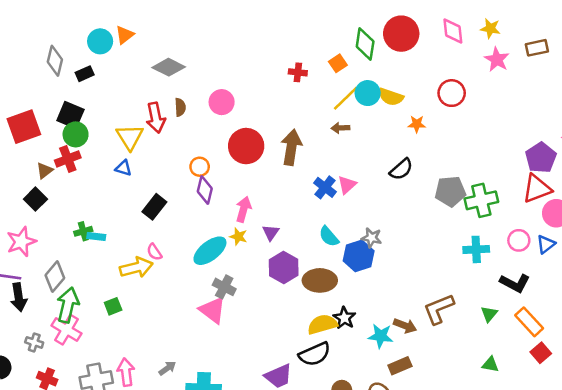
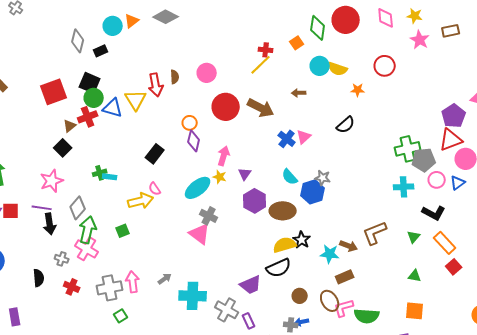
gray diamond: (169, 67) -> (166, 17), moved
yellow line: (346, 98) -> (261, 65), moved
brown arrow: (291, 147) -> (261, 108), turned 108
blue triangle: (123, 168) -> (113, 108), moved, size x1.5
gray pentagon: (450, 191) -> (424, 160), moved

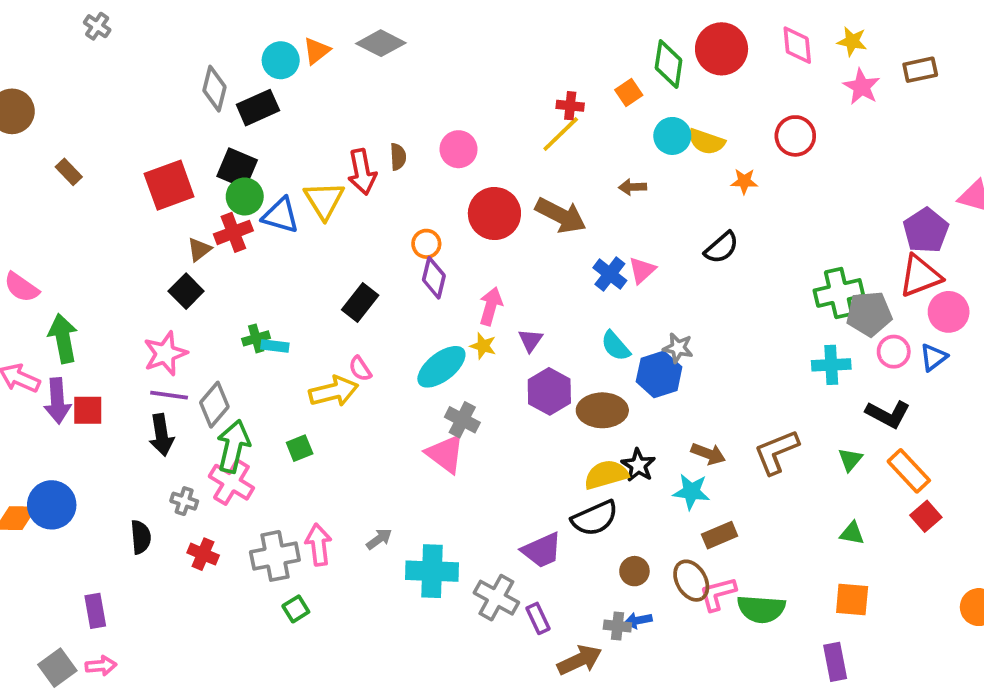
black rectangle: (101, 51) -> (258, 108), size x1.5
purple line: (42, 208) -> (169, 395), moved
brown arrow: (349, 246) -> (708, 454), moved

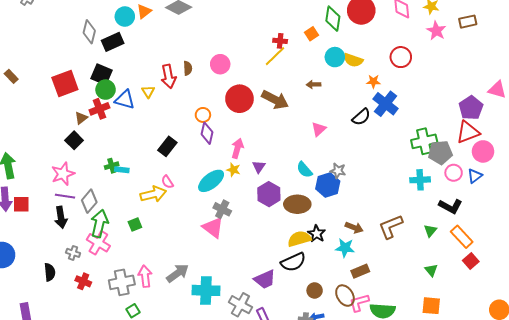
yellow triangle: (324, 200) -> (148, 92), size x0.6
blue cross: (610, 274) -> (386, 104), moved, size x1.4
green triangle: (852, 533) -> (431, 270), turned 40
gray arrow: (379, 539) -> (178, 273), size x1.6

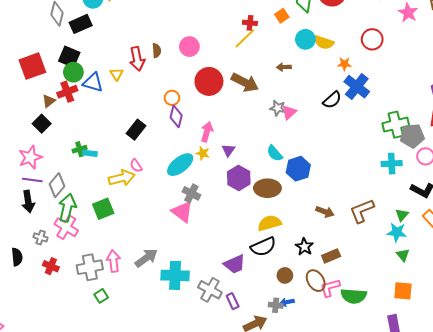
gray star: (338, 171) -> (278, 108), moved
green square: (135, 225) -> (103, 209), size x1.5
black star: (317, 234) -> (304, 247), moved
cyan star: (345, 248) -> (397, 232), moved

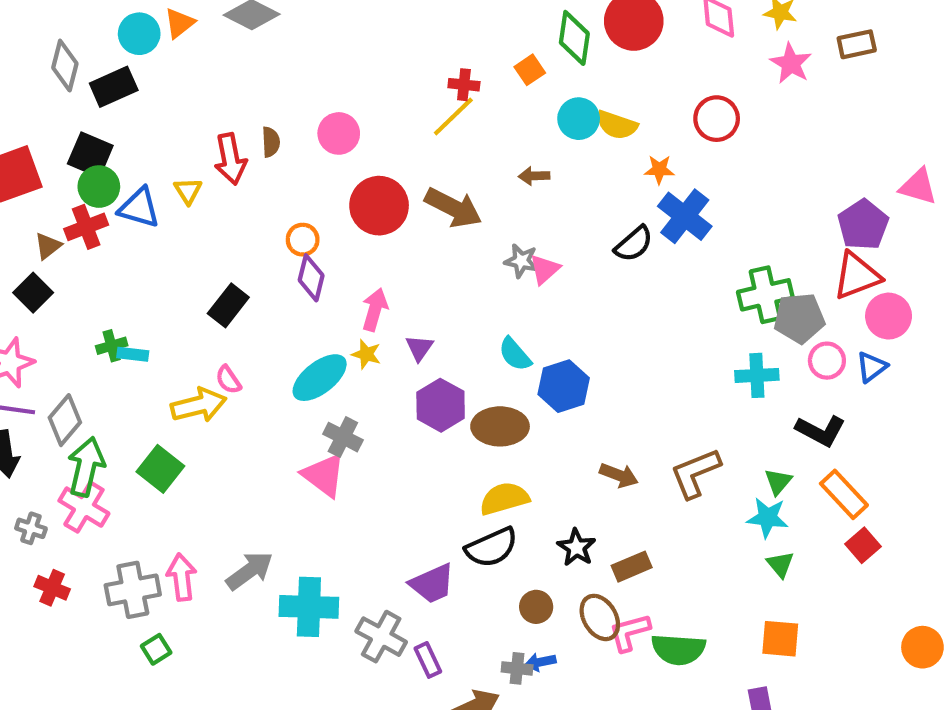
green square: (103, 209) -> (160, 469), turned -30

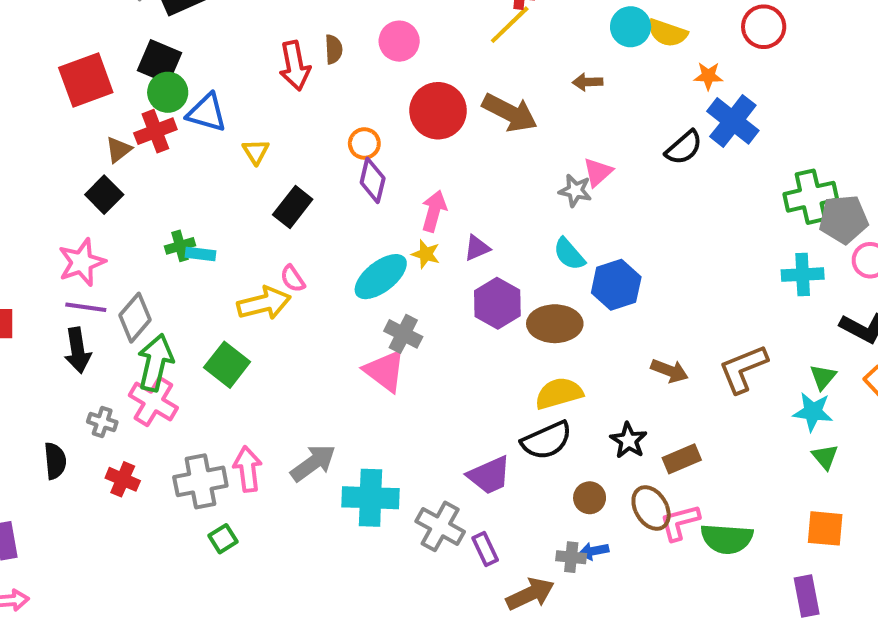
yellow triangle: (188, 191) -> (256, 152), moved
gray star: (521, 261) -> (575, 191), moved
purple triangle: (419, 348) -> (477, 248), turned 32

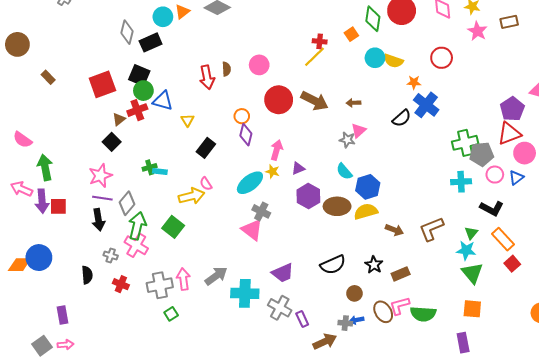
brown arrow: (588, 82) -> (353, 103), moved
yellow semicircle: (559, 393) -> (366, 211), moved
green triangle: (825, 457) -> (472, 273), size x1.6
purple trapezoid: (489, 475) -> (283, 273), moved
brown ellipse: (651, 508) -> (383, 312), moved

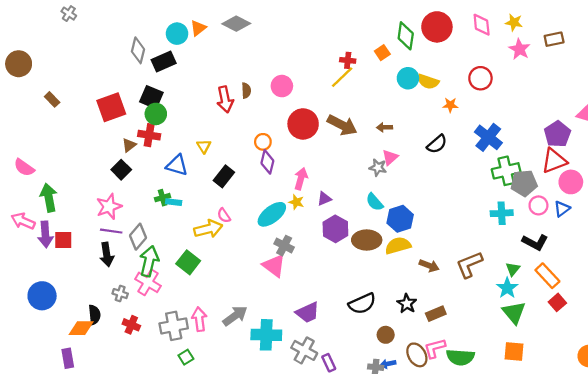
blue triangle: (163, 101) -> (177, 165), moved
blue cross: (426, 105) -> (488, 137), moved
red cross: (137, 110) -> (149, 135), turned 30
cyan star: (466, 250) -> (507, 288), turned 30
orange diamond: (19, 265) -> (81, 328), moved

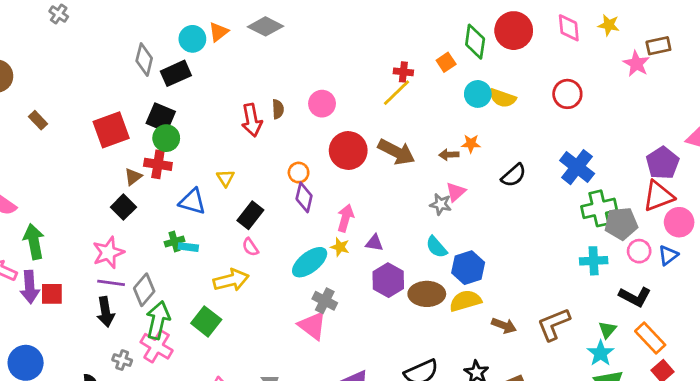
pink star: (520, 49) -> (636, 64), moved
orange star: (450, 105) -> (471, 144), moved
purple triangle: (324, 199) -> (374, 243), turned 32
pink semicircle: (224, 215) -> (250, 247), moved

